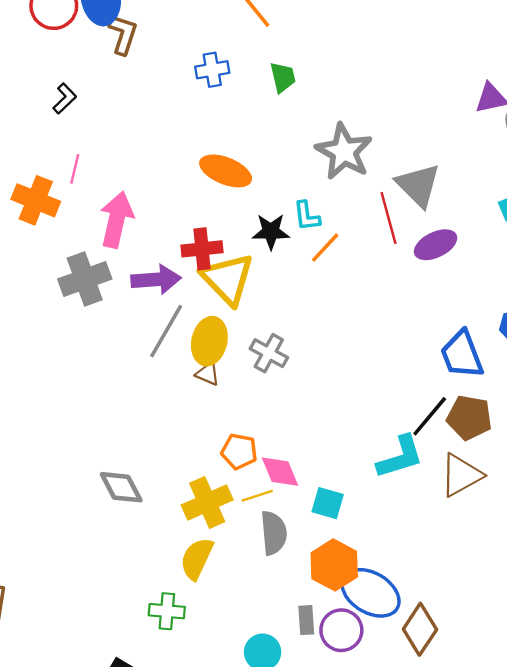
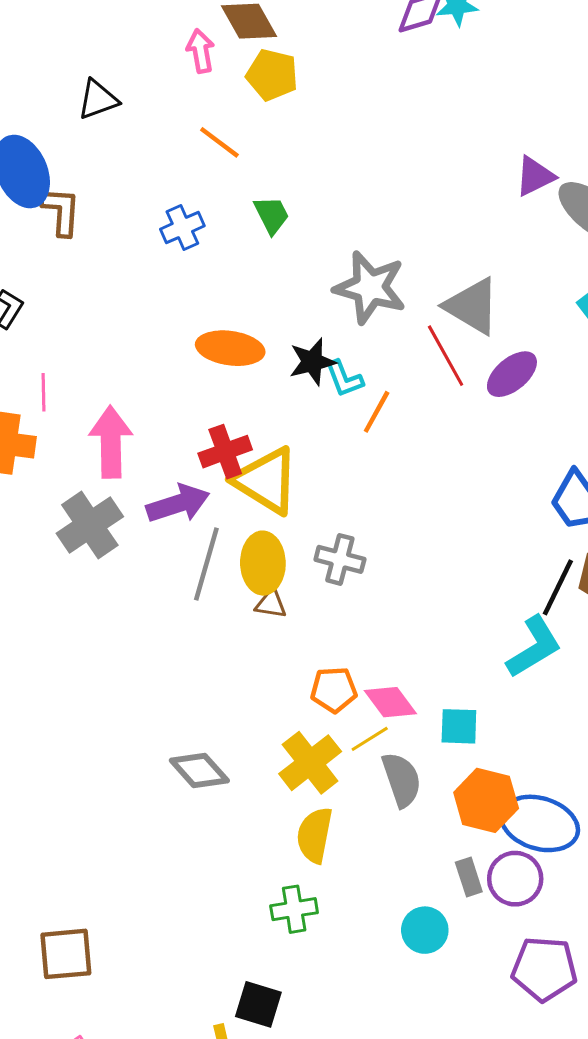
black star: (271, 232) -> (312, 362), moved

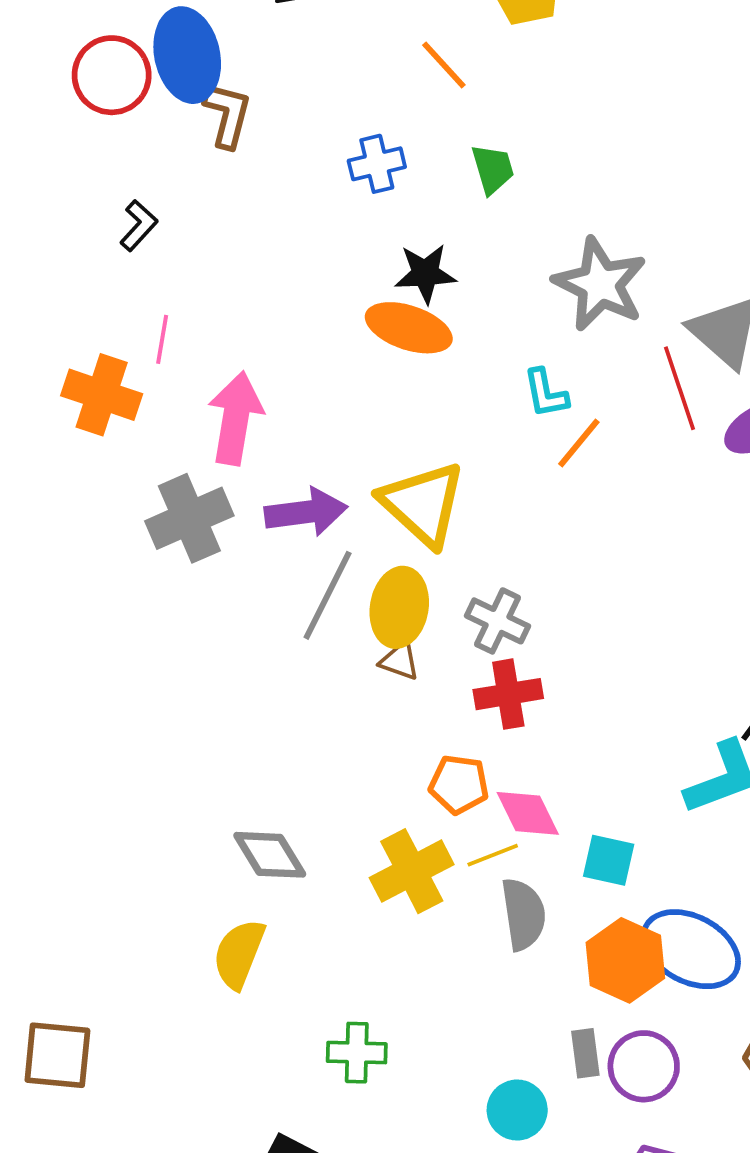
black star: (312, 362) -> (425, 274), moved
red cross: (225, 452) -> (508, 694), moved
blue ellipse: (540, 823) -> (691, 949), moved
yellow semicircle: (315, 835) -> (239, 954), moved

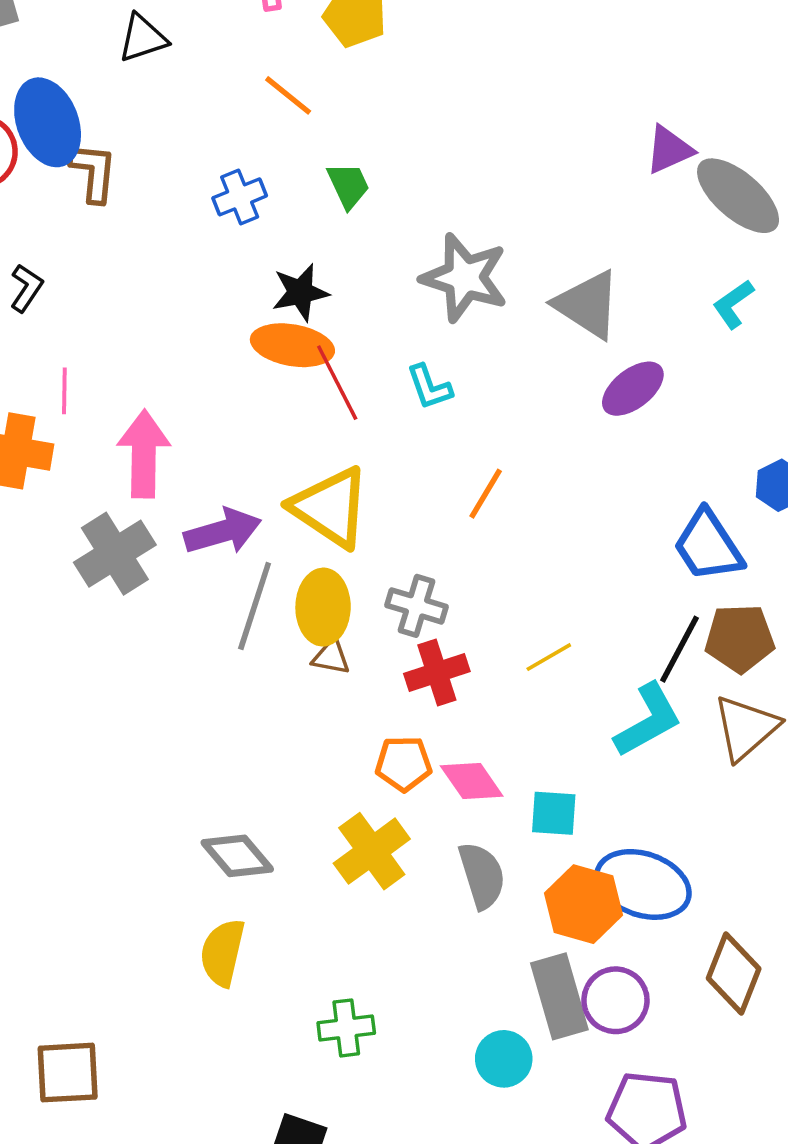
red line: (679, 388) -> (337, 383), moved
orange line: (579, 443) -> (486, 494), moved
yellow line: (493, 855) -> (549, 657), moved
gray rectangle: (585, 1053) -> (559, 996), size x1.8

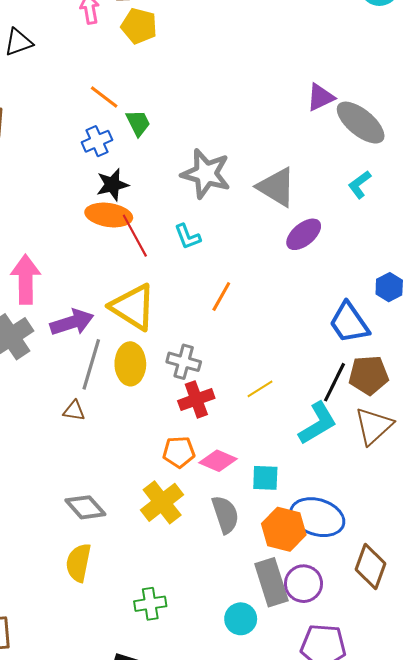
orange line: (288, 95) -> (104, 97), moved
blue cross: (240, 197) -> (97, 141), moved
brown triangle: (331, 657) -> (74, 411), moved
pink diamond: (472, 781) -> (218, 461), turned -30

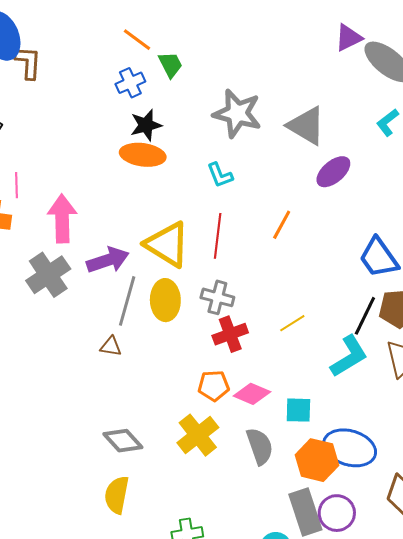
red line: (135, 236) -> (218, 236), moved, turned 36
orange line: (221, 297) -> (282, 225), moved

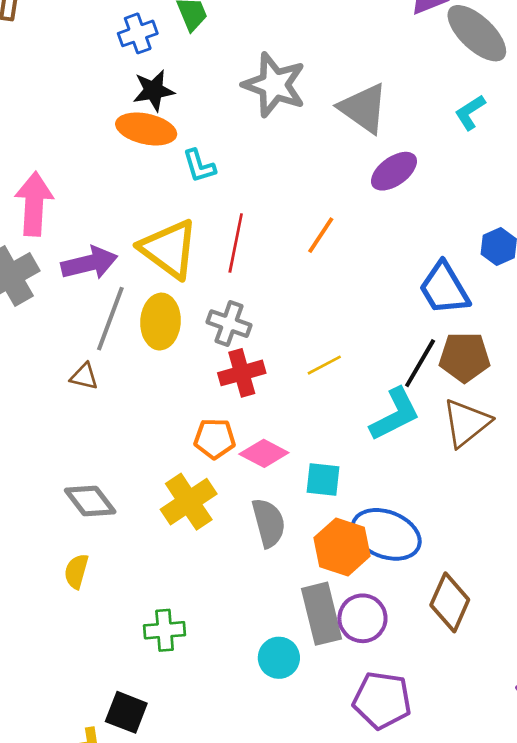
cyan L-shape: (220, 175) -> (199, 166), moved
yellow semicircle: (117, 495) -> (76, 571), size x0.7

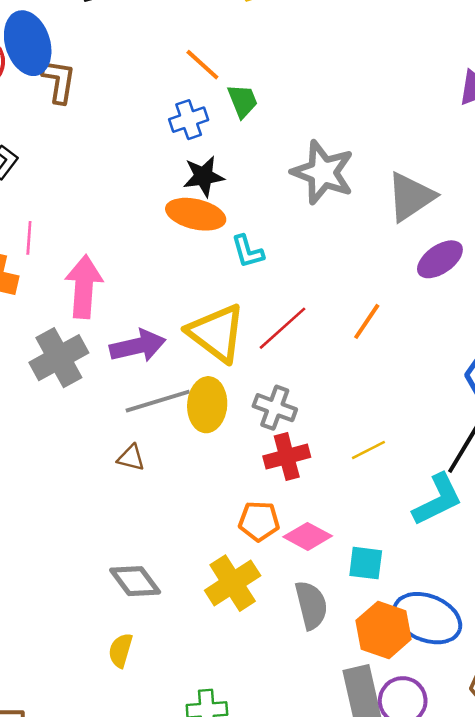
gray triangle: (363, 108) -> (411, 197), turned 50
red line: (236, 243) -> (283, 328), turned 36
gray line: (110, 319) -> (158, 401), turned 52

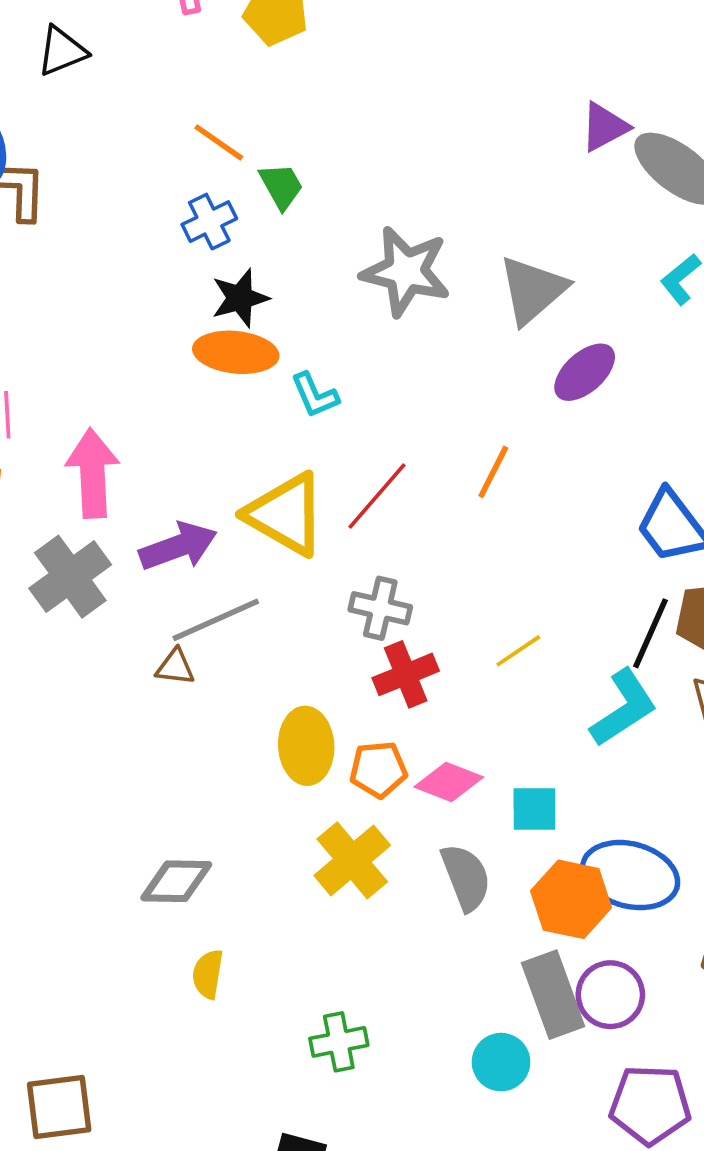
yellow ellipse: (207, 405) -> (306, 746), moved
brown triangle: (131, 458) -> (175, 667), moved
gray diamond: (135, 581) -> (176, 881), moved, turned -45

